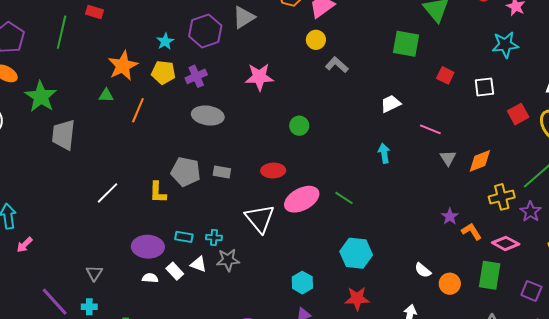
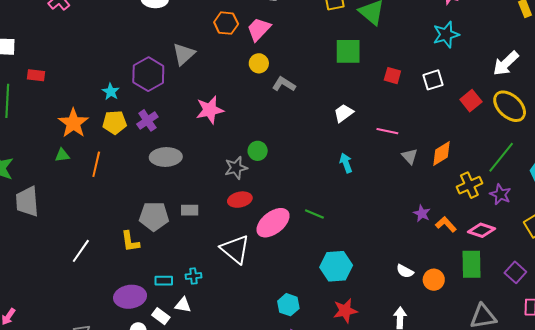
gray star: (228, 260) -> (236, 168), moved
purple square: (531, 291) -> (515, 272), turned 30

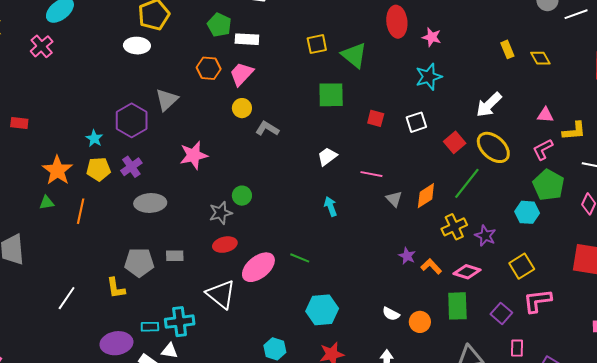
green line: (501, 157) -> (467, 183), moved
cyan cross: (193, 276) -> (180, 322), size x1.8

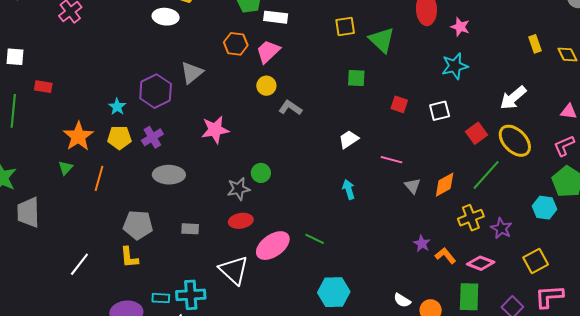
green square: (331, 95) -> (356, 78), size x0.7
green triangle: (47, 203) -> (66, 168), turned -42
gray pentagon: (139, 262) -> (138, 225), moved

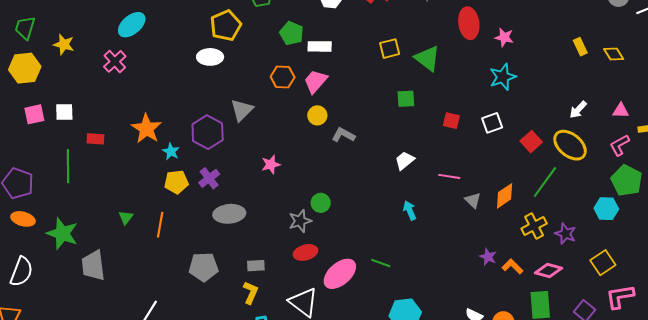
white arrow: (513, 98) -> (578, 110), moved, size x0.7
pink star: (215, 130) -> (271, 164), size x0.7
orange star: (78, 136) -> (146, 129), moved
yellow L-shape: (129, 257) -> (251, 293), moved, turned -145

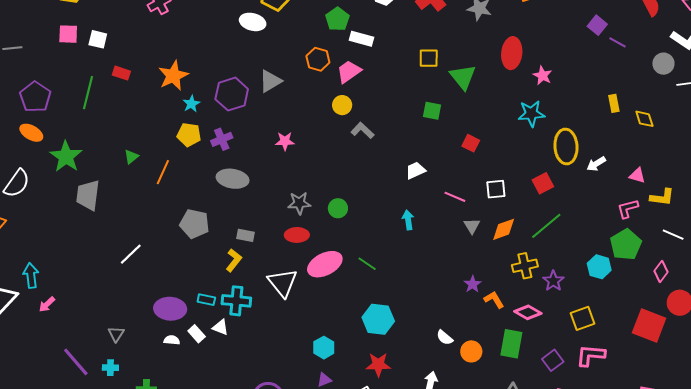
white square: (492, 123) -> (496, 189), moved
yellow ellipse: (570, 145) -> (566, 147), moved, turned 32
green circle: (321, 203) -> (338, 208), moved

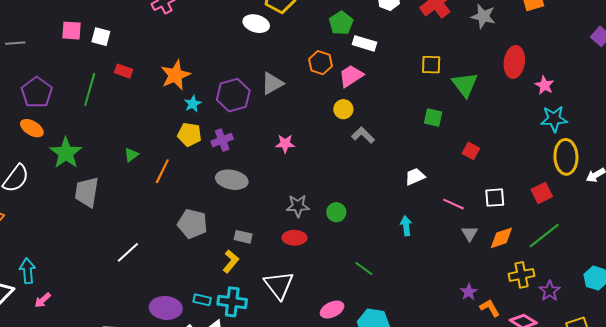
cyan star: (531, 114) -> (554, 119), moved
pink ellipse: (325, 264) -> (332, 310), moved, size x0.7

